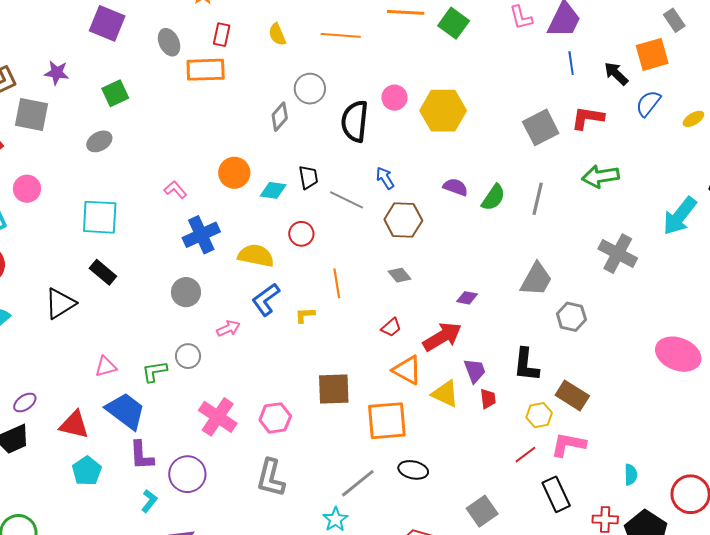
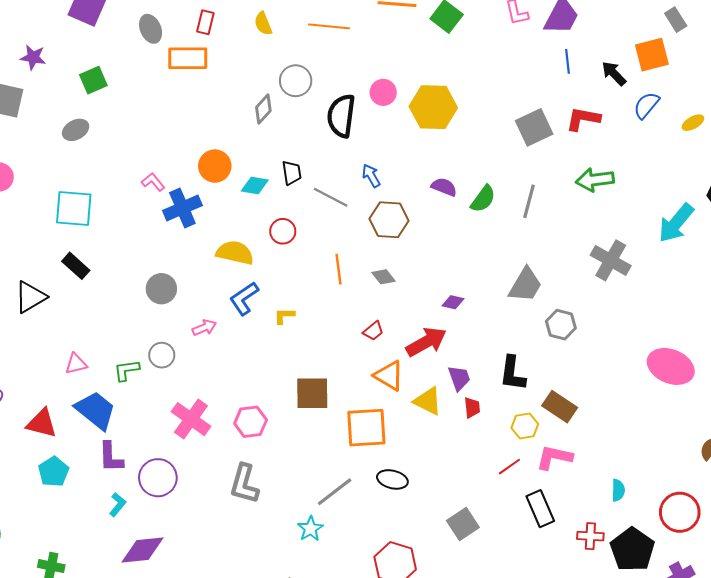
blue cross: (201, 235) -> (182, 208), moved
orange line: (337, 283) -> (339, 269), moved

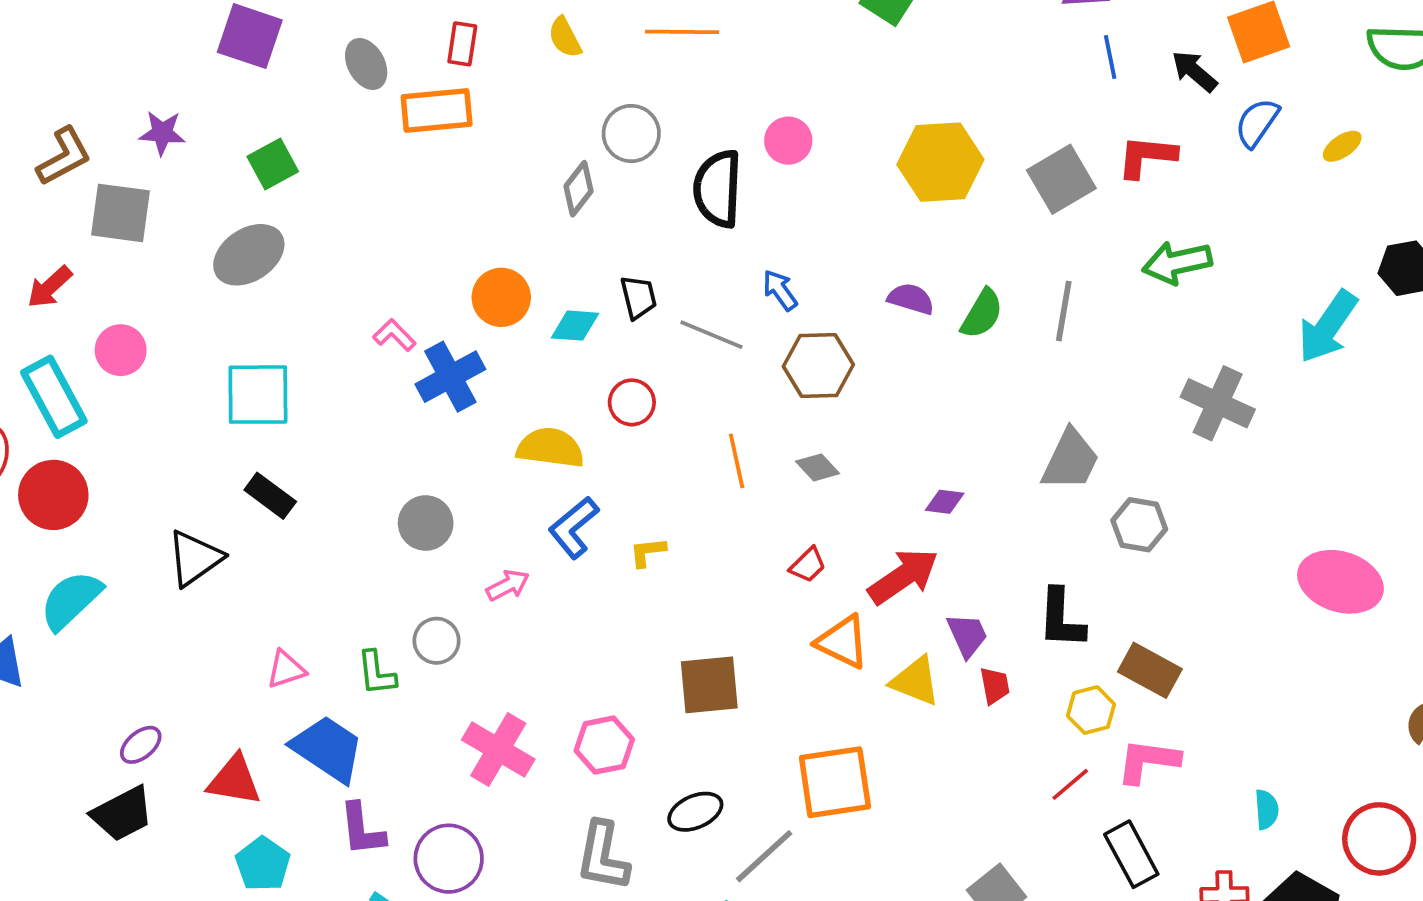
yellow hexagon: (433, 107) -> (940, 162), moved
gray ellipse: (76, 130) -> (249, 255), size x1.5
green L-shape: (127, 370) -> (376, 673), turned -84
orange square: (366, 428) -> (835, 782), moved
black ellipse: (392, 479) -> (695, 812), moved, turned -32

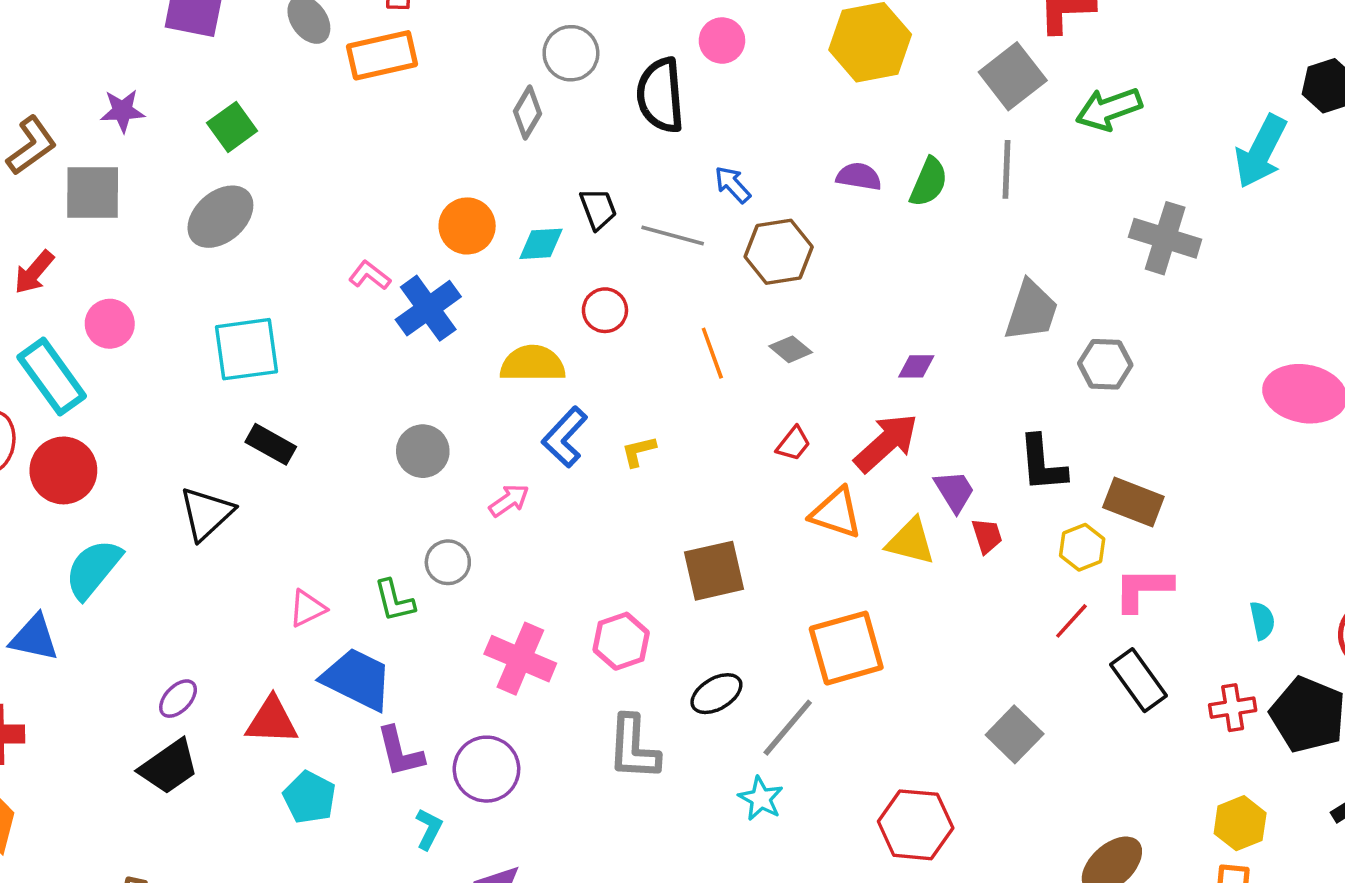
gray square: (1061, 179) -> (1013, 76), moved

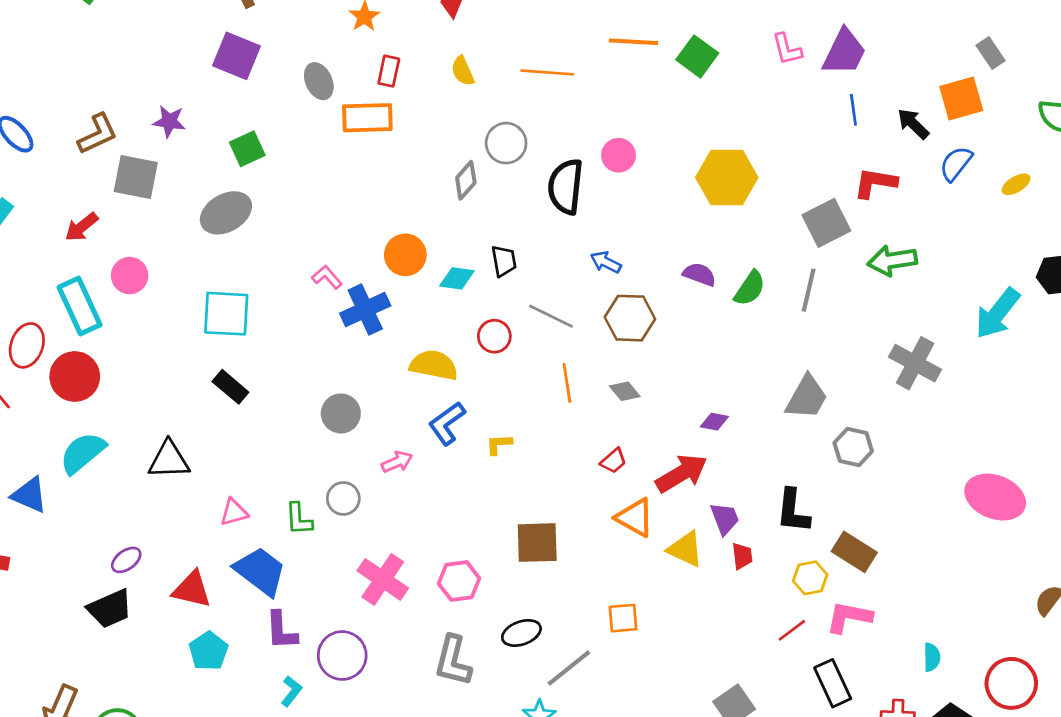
blue arrow: (733, 184) -> (606, 262), turned -32
gray line: (673, 236) -> (551, 316), moved
black triangle: (206, 513) -> (169, 460), moved, turned 30
orange square: (846, 648) -> (623, 618), size x0.6

